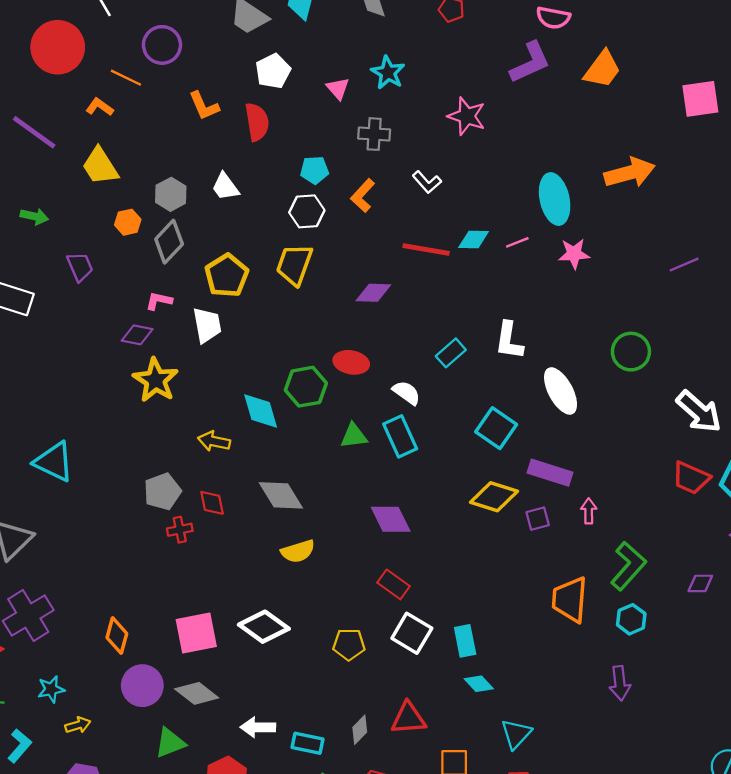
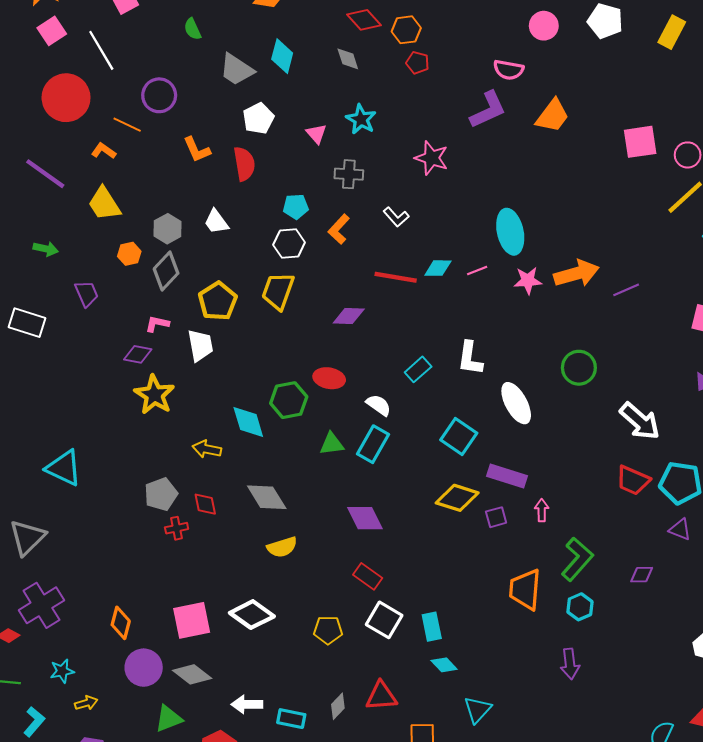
orange arrow: (630, 173) -> (577, 274), moved
cyan rectangle: (400, 436) -> (373, 444), turned 54

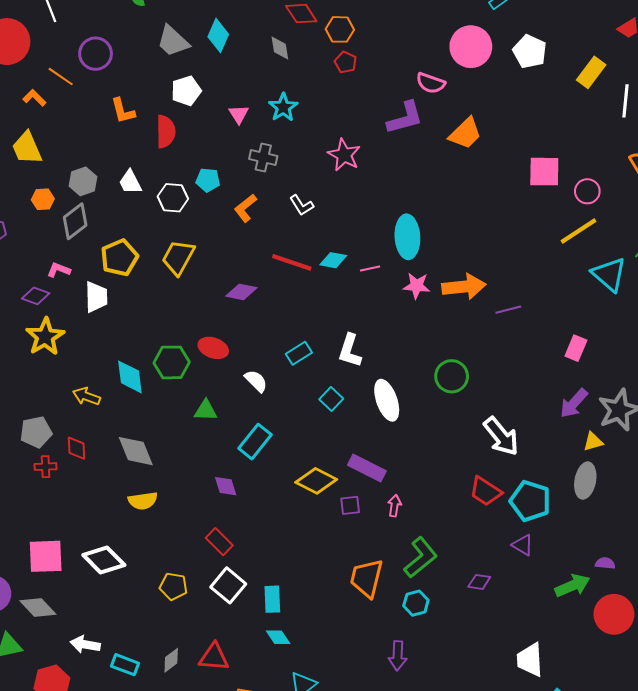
pink circle: (544, 26) -> (471, 47), size x1.5
white hexagon: (289, 244) -> (173, 198), moved
cyan square: (459, 436) -> (331, 399), moved, size x0.7
cyan rectangle: (373, 444) -> (255, 442), moved
purple diamond: (365, 518) -> (226, 486), size x0.7

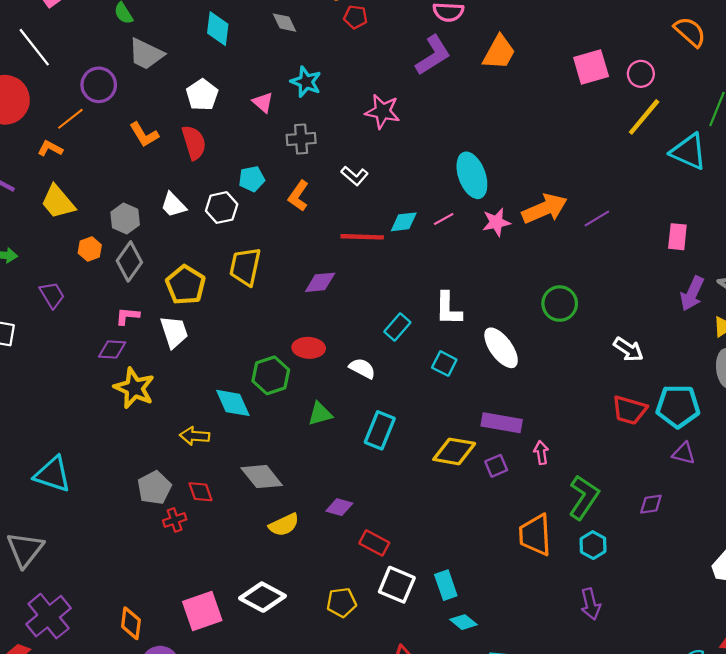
gray trapezoid: (173, 41) -> (146, 54), moved
orange line: (61, 77) -> (70, 119), turned -56
white arrow: (501, 436) -> (628, 349), size x0.7
purple diamond: (226, 486) -> (339, 507), moved, turned -40

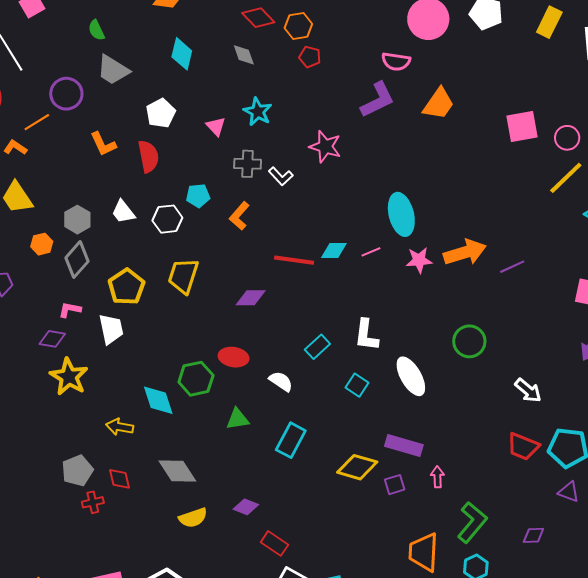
white L-shape: (355, 176) -> (281, 176), moved

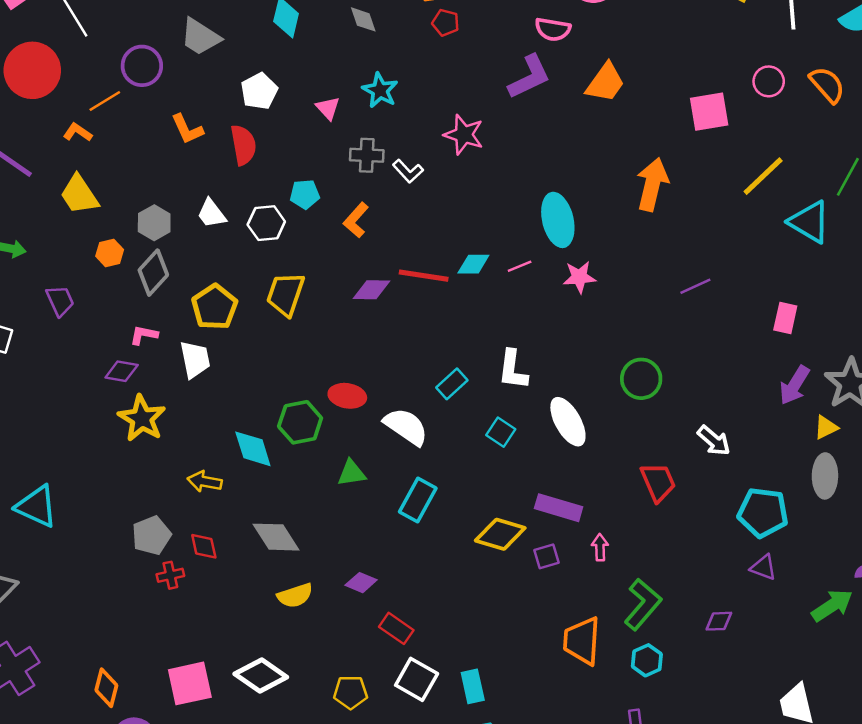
pink circle: (567, 138) -> (769, 81), moved
orange arrow: (465, 252) -> (652, 184), moved, turned -60
purple diamond: (251, 298) -> (371, 290), moved
white semicircle: (281, 381) -> (406, 427), size x1.5
red trapezoid: (523, 447) -> (658, 482), moved, turned -136

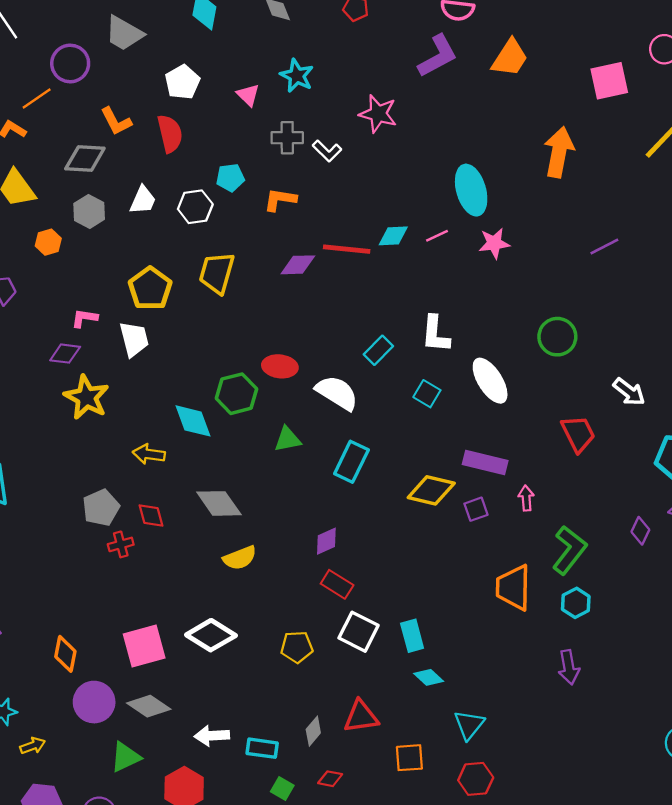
white trapezoid: (211, 214) -> (143, 200), turned -116
orange L-shape: (356, 220) -> (280, 200), turned 60
gray diamond: (153, 273) -> (85, 158), moved, turned 54
purple diamond: (361, 583) -> (326, 541), moved, turned -44
purple diamond: (719, 621) -> (640, 531), moved, turned -60

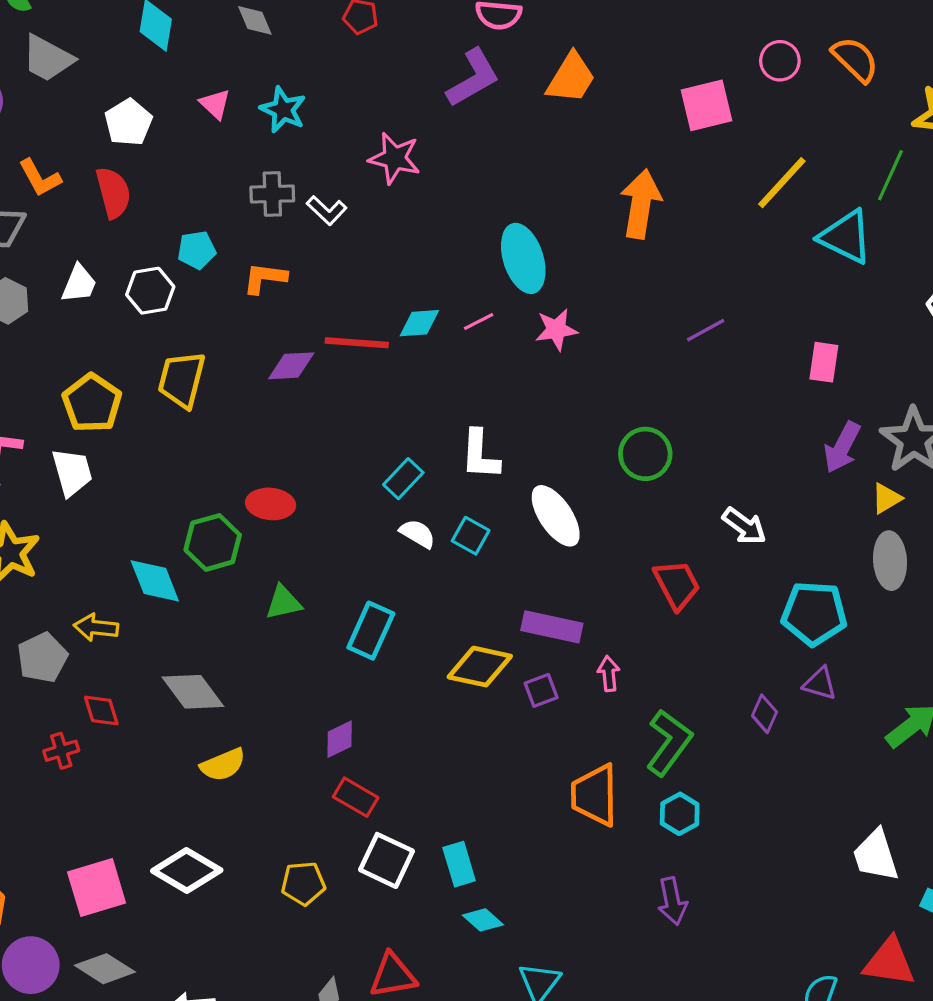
pink triangle: (248, 95) -> (215, 104), moved
white semicircle: (337, 393) -> (417, 534), moved, size x0.6
gray pentagon: (101, 508) -> (42, 658), moved

